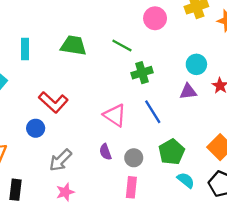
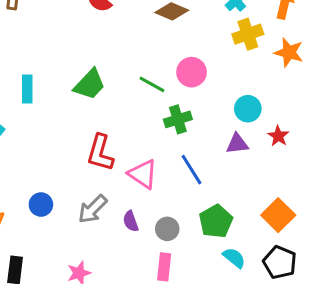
pink circle: (155, 18) -> (192, 72), moved
green trapezoid: (73, 45) -> (90, 84), turned 124
red L-shape: (53, 102) -> (100, 153), moved, turned 64
blue circle: (36, 128) -> (41, 205), moved
gray arrow: (60, 160) -> (93, 209), moved

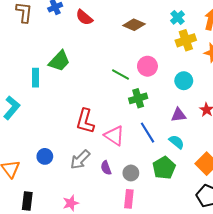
green trapezoid: (90, 84) -> (59, 61), moved
cyan circle: (248, 109) -> (184, 81), moved
cyan semicircle: (234, 258) -> (177, 142), moved

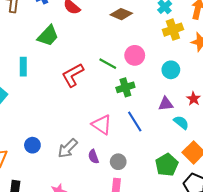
green trapezoid: (59, 61) -> (48, 36), moved
red L-shape: (85, 121) -> (73, 75), moved, turned 45
cyan semicircle: (177, 142) -> (181, 122), moved
green pentagon: (164, 168) -> (167, 165), moved

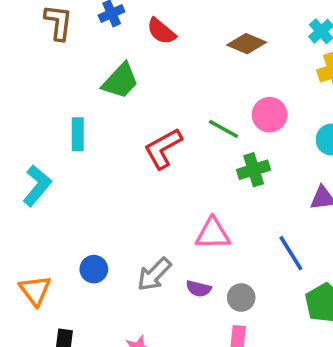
blue line: (135, 121) -> (291, 253), moved
pink triangle: (102, 125) -> (213, 234), turned -35
purple semicircle: (93, 157) -> (199, 289), turned -56

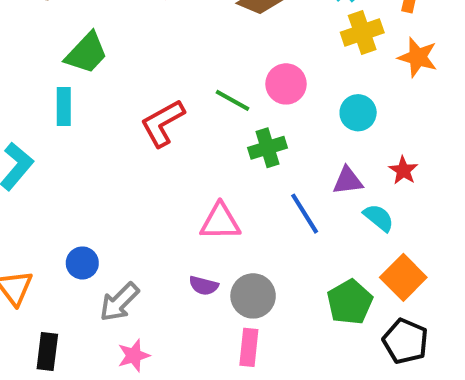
green trapezoid: (120, 81) -> (86, 53), moved
blue line: (291, 253) -> (305, 214), moved
gray arrow: (154, 274) -> (119, 302), moved
gray circle: (241, 298) -> (253, 296), size x1.4

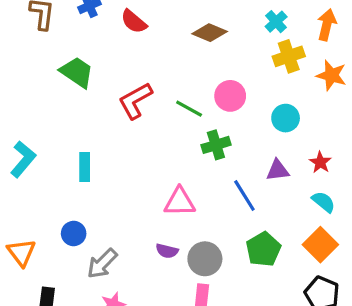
green trapezoid: (86, 53) -> (77, 72), turned -99
cyan rectangle: (64, 107) -> (85, 167), moved
red L-shape: (163, 123) -> (135, 101), moved
cyan semicircle: (379, 218) -> (323, 202), moved
green pentagon: (350, 302) -> (263, 249), moved

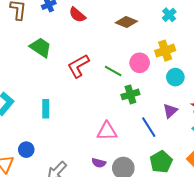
yellow cross: (289, 56) -> (165, 51), moved
purple triangle: (278, 170) -> (170, 111), turned -35
blue circle: (74, 233) -> (26, 150), moved

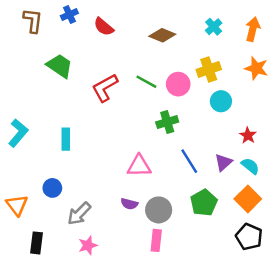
green line: (113, 71) -> (146, 82), moved
purple triangle: (170, 111) -> (223, 162), moved
blue circle: (26, 150) -> (52, 188), moved

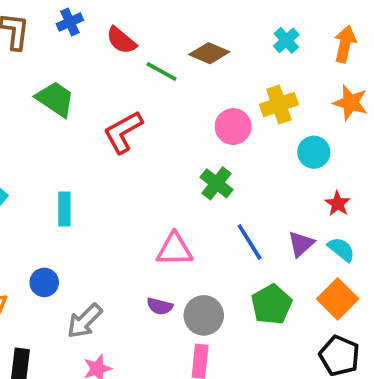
green line: (146, 82) -> (162, 72), moved
cyan circle: (221, 101) -> (314, 152), moved
green cross: (167, 122) -> (217, 183), turned -35

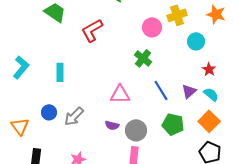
green pentagon: (272, 304) -> (173, 124), turned -30
gray arrow: (85, 321) -> (74, 116), moved

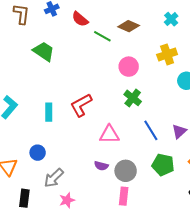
pink circle: (152, 27) -> (129, 67), moved
red L-shape: (92, 30) -> (81, 105), moved
gray arrow: (74, 116) -> (54, 178), moved

